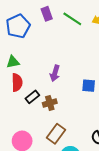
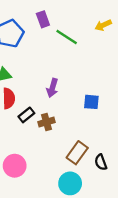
green line: (72, 19) -> (67, 37), moved
brown rectangle: (56, 134) -> (77, 153), moved

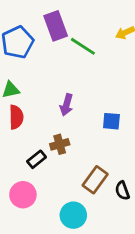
purple rectangle: (43, 19) -> (56, 26), size x1.5
black rectangle: (26, 115) -> (37, 159), moved
cyan circle: (70, 183) -> (73, 215), moved

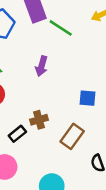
purple arrow: (67, 105) -> (42, 66), moved
brown rectangle: (95, 180) -> (72, 136), moved

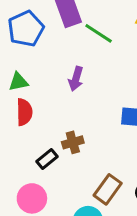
brown rectangle: (72, 136) -> (108, 189), moved

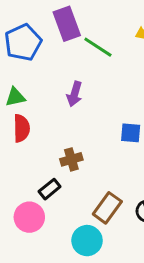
black rectangle: (47, 159) -> (50, 189), moved

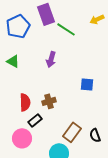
green triangle: (15, 97) -> (13, 61), turned 40
red semicircle: (22, 128) -> (25, 102), moved

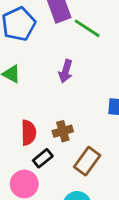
brown rectangle: (72, 132) -> (87, 161), moved

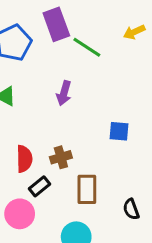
brown rectangle: (87, 161) -> (87, 189), turned -36

